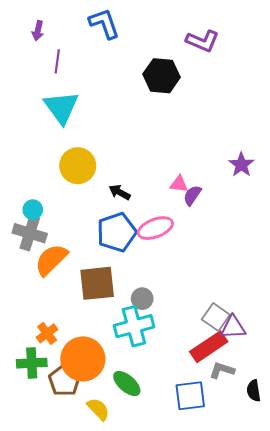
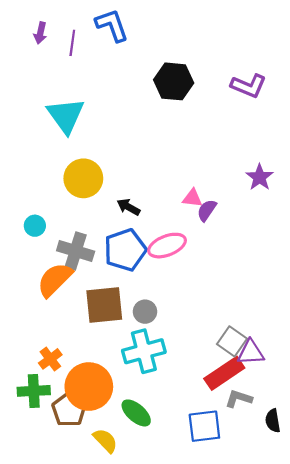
purple L-shape: (202, 41) -> (249, 86), moved
purple line: (57, 61) -> (72, 43), moved
gray cross: (30, 233) -> (76, 251), moved
gray circle: (142, 299) -> (145, 312), moved

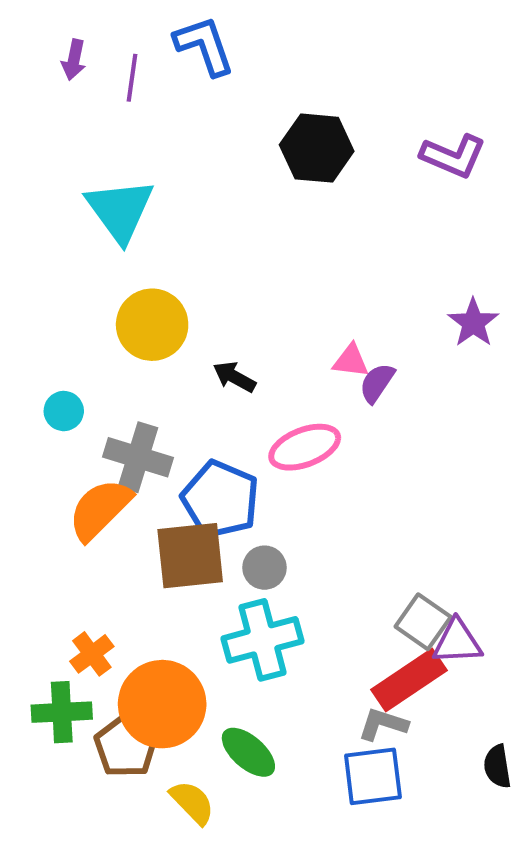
blue pentagon: (125, 250) -> (220, 499), moved, turned -30
gray L-shape: (239, 399) -> (383, 724), moved

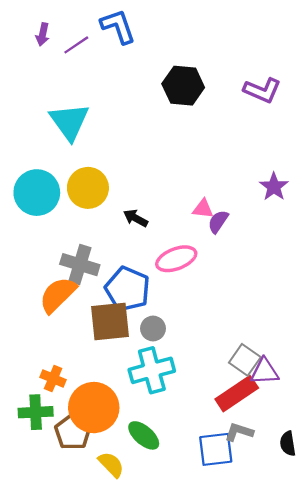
purple line: (132, 78) -> (76, 45), turned 48
cyan circle: (64, 411) -> (37, 193), moved, size x2.0
orange cross: (92, 654) -> (53, 378), turned -30
gray L-shape: (383, 724) -> (239, 432), moved

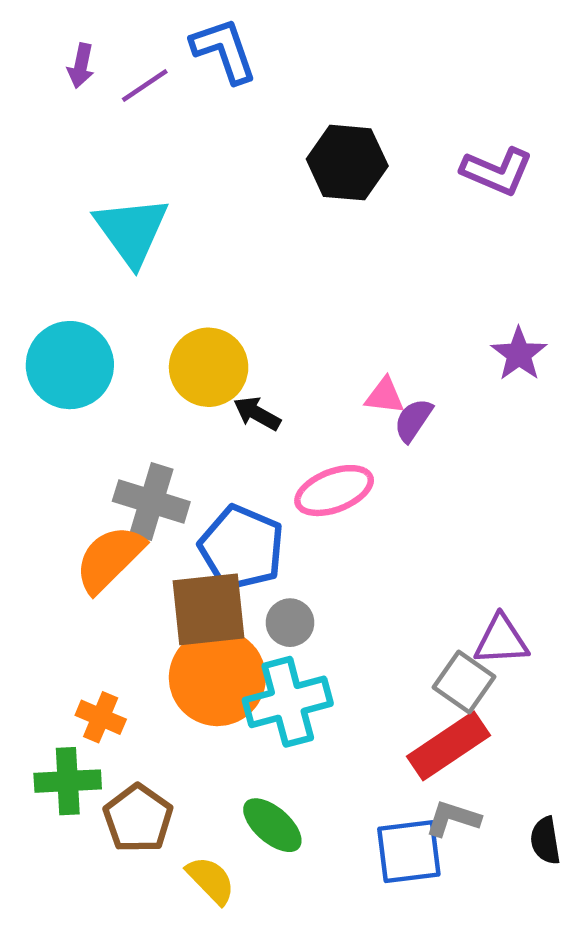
yellow circle: (88, 188) -> (209, 367), moved
purple triangle: (265, 371) -> (501, 640), moved
orange circle: (94, 408) -> (217, 678), moved

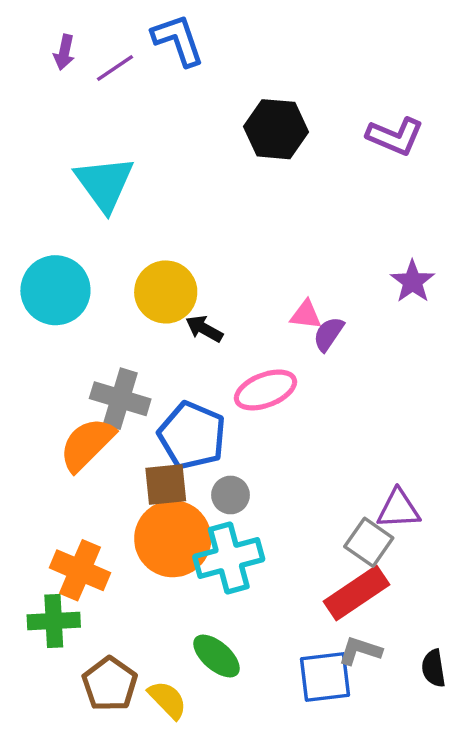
brown square: (209, 609) -> (166, 484), size x0.7
orange cross: (101, 717) -> (80, 570), size x1.5
brown pentagon: (138, 819) -> (110, 684), moved

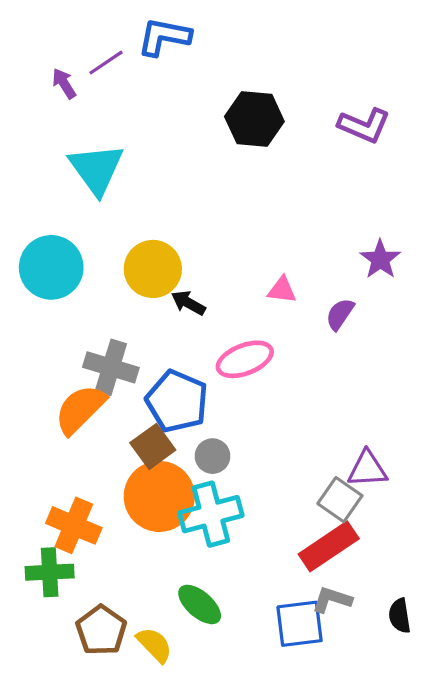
blue L-shape: (178, 40) -> (164, 37), turned -60
purple arrow: (64, 52) -> (64, 84), moved, turned 136
purple semicircle: (329, 334) -> (340, 314), moved
brown square: (166, 484) -> (153, 446), turned -30

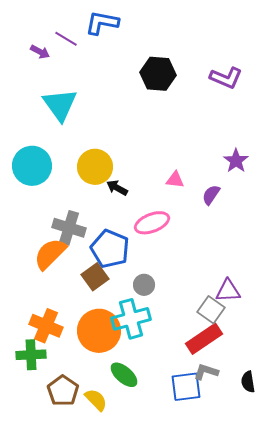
purple line: (106, 63) -> (66, 39), turned 65
purple arrow: (64, 84) -> (40, 52), turned 150
gray circle: (212, 456) -> (144, 285), moved
orange circle: (159, 496) -> (99, 331), moved

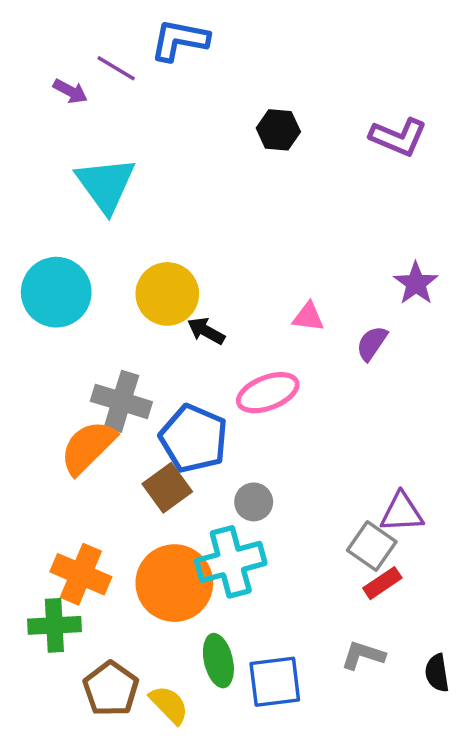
black hexagon: (158, 74) -> (278, 130), size x0.7
red rectangle: (204, 339) -> (382, 583), moved, size x0.6
green ellipse: (124, 375) -> (218, 661), turned 36
blue square: (186, 387) -> (275, 682), moved

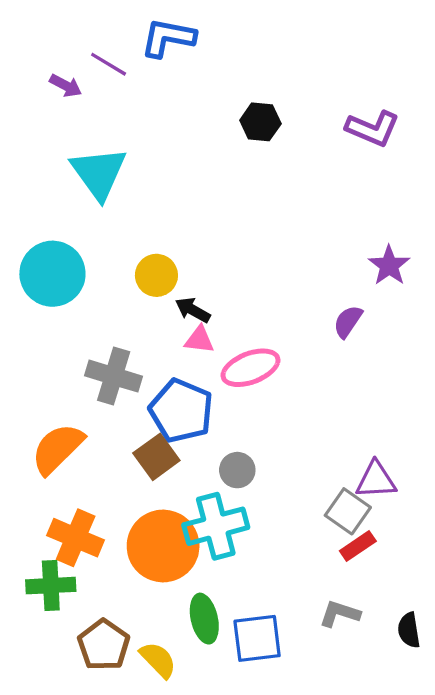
yellow circle: (167, 294) -> (156, 275), size x0.7
pink triangle: (308, 317) -> (199, 340), moved
orange semicircle: (88, 447) -> (57, 449), moved

